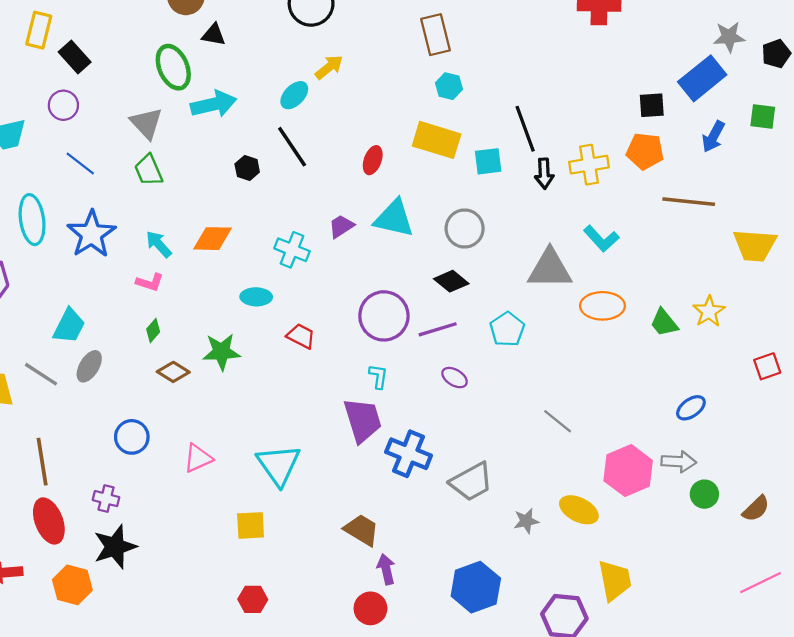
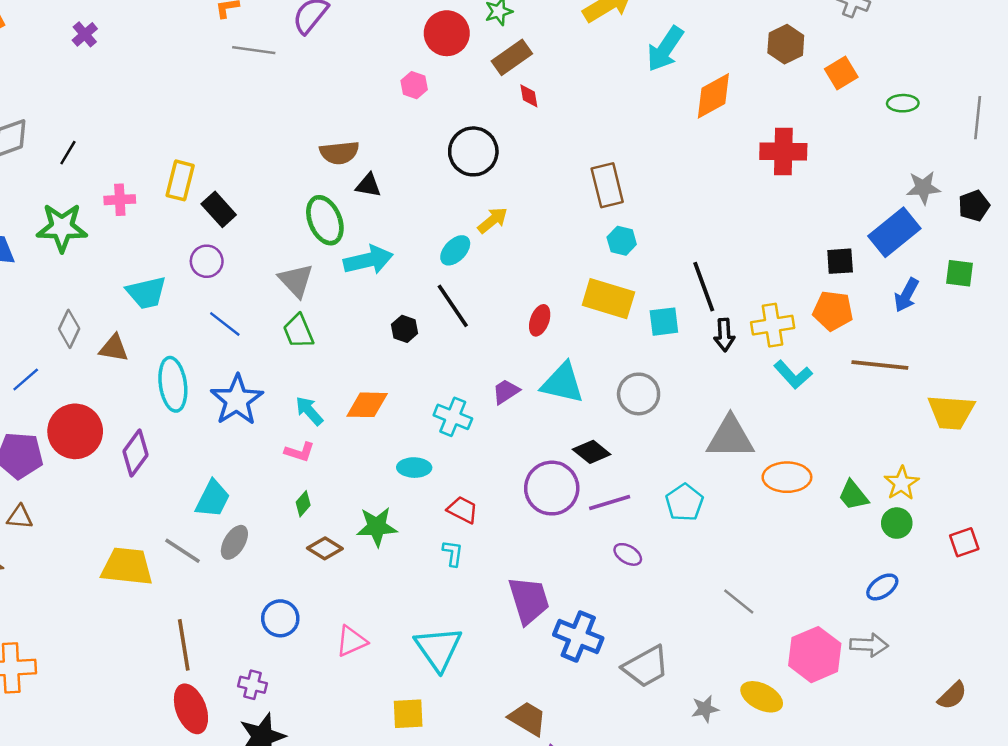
cyan L-shape: (601, 239) -> (793, 375), moved
black diamond: (451, 281) -> (592, 452), moved
cyan L-shape: (378, 376) -> (453, 553), moved
green circle: (704, 494) -> (897, 523), moved

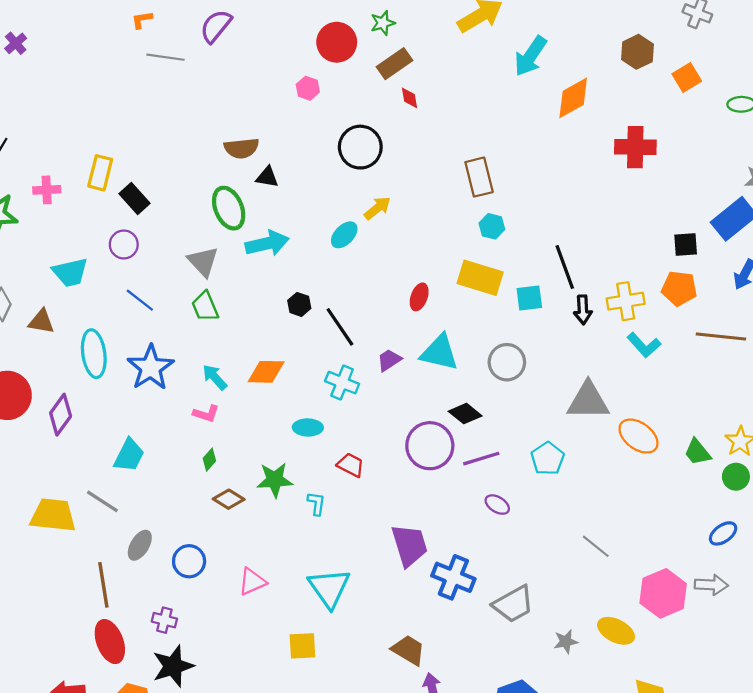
black line: (453, 306) -> (340, 327), moved
orange ellipse: (787, 477) -> (639, 436), turned 36
gray ellipse: (234, 542) -> (140, 545), moved
cyan L-shape: (453, 553) -> (316, 503), moved

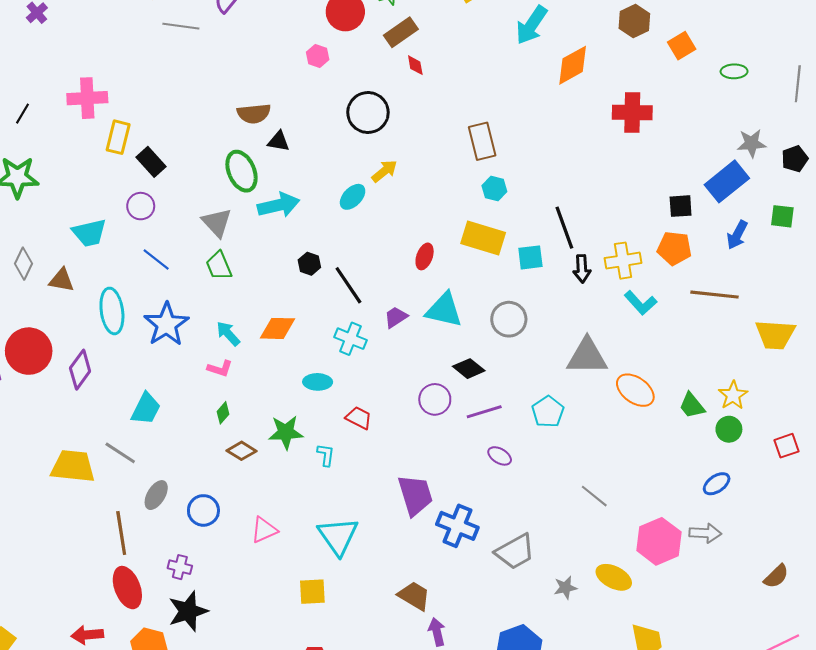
pink cross: (47, 190) -> (87, 98), moved, size x1.5
purple circle: (430, 446) -> (435, 399), size x0.7

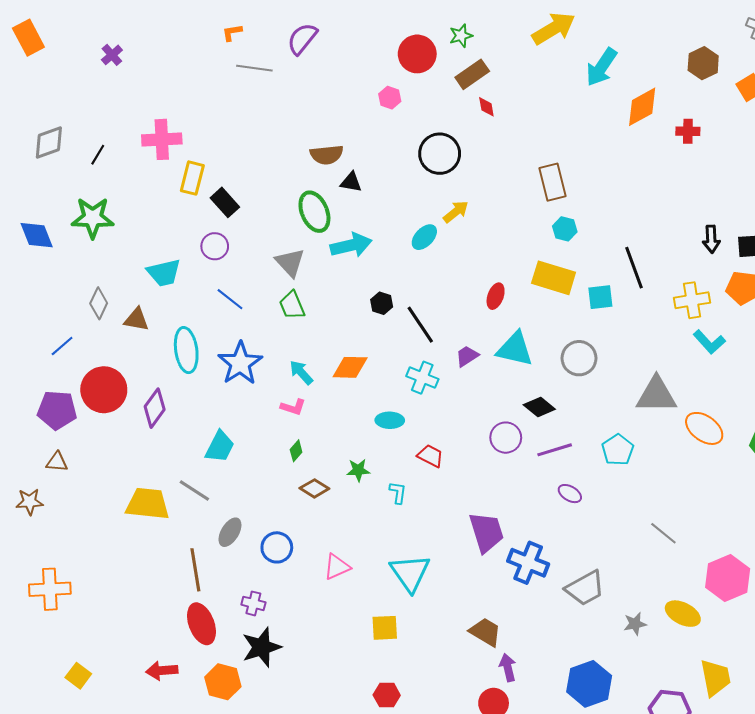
red cross: (632, 113) -> (688, 131), moved, size x0.6
black arrow: (582, 269) -> (711, 239), moved
green star: (286, 432) -> (358, 470), size x0.7

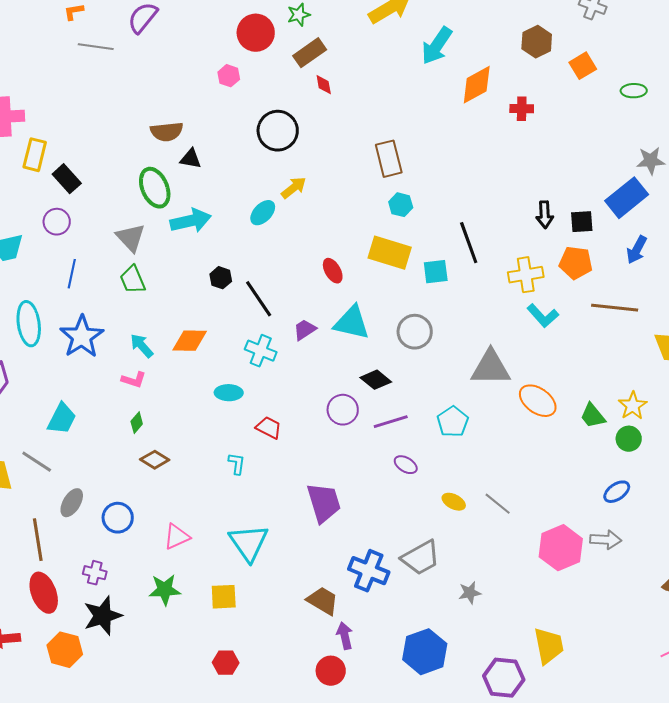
red ellipse: (496, 296) -> (333, 271), turned -50
blue line: (230, 299) -> (72, 274), turned 64
green star: (358, 470) -> (165, 590), moved, size x1.4
blue cross: (528, 563) -> (369, 571), moved
yellow ellipse: (683, 614) -> (454, 502), moved, size x0.7

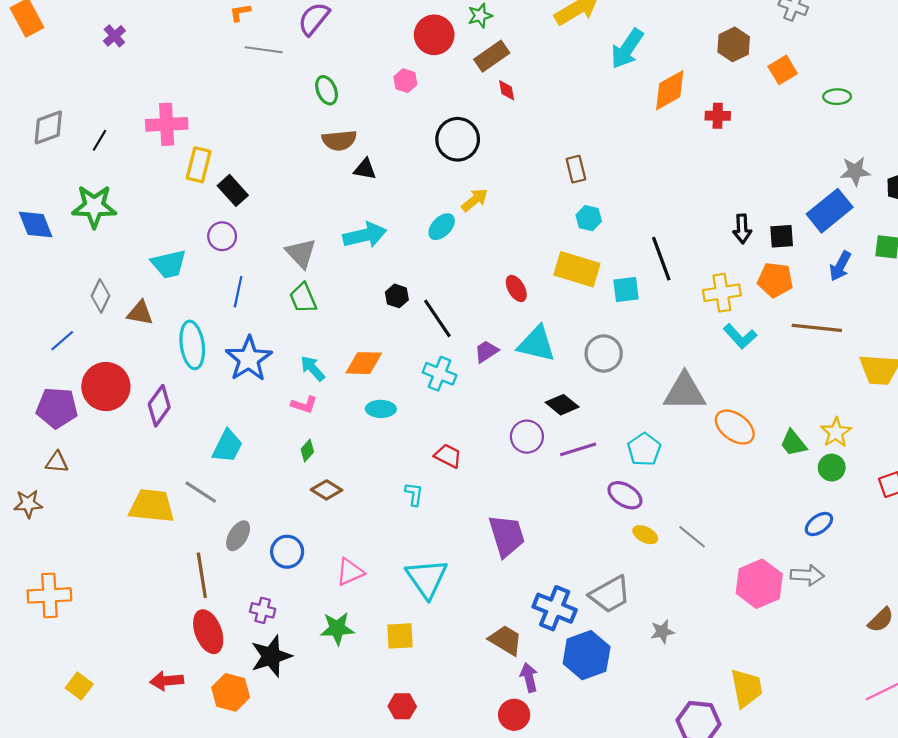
brown rectangle: (389, 159) -> (576, 169), size x0.7
green ellipse: (155, 188) -> (327, 90), moved, size x0.7
cyan ellipse: (229, 393) -> (381, 409), moved
purple ellipse: (406, 465) -> (625, 495), moved, size x1.4
blue hexagon: (425, 652) -> (587, 655), moved

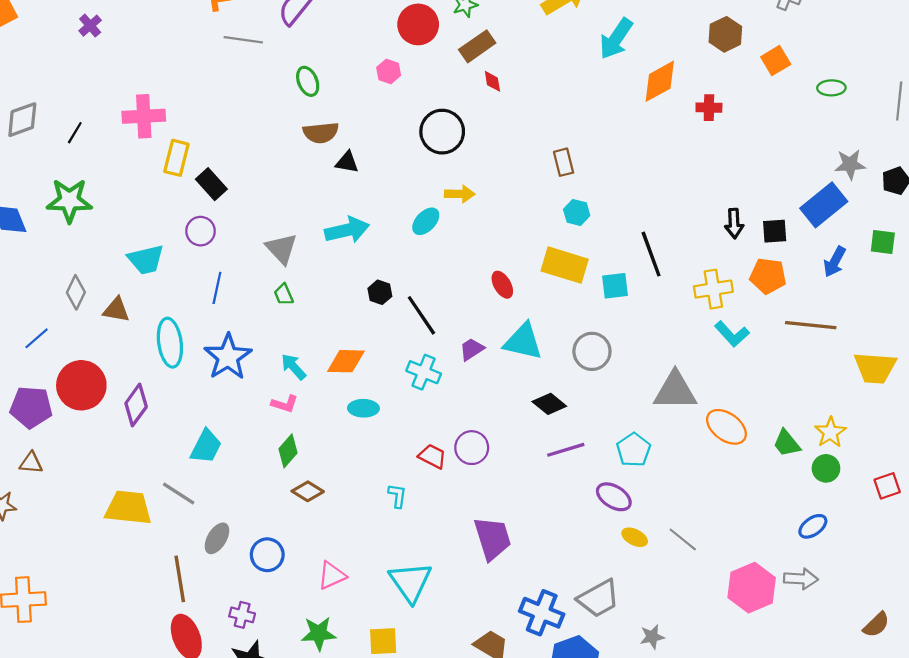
yellow arrow: (475, 200) -> (460, 194), turned 40
green trapezoid: (303, 298) -> (284, 295), size x0.7
purple circle: (527, 437) -> (472, 448), moved
green diamond: (307, 450) -> (288, 451), size x1.4

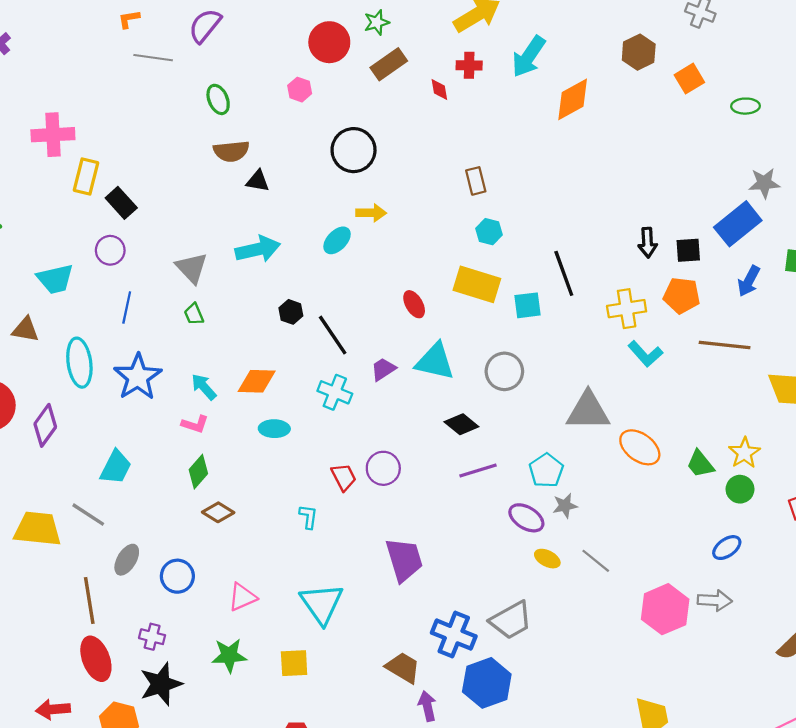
red diamond: (492, 81) -> (439, 90), moved
red cross: (709, 108) -> (469, 65), moved
red trapezoid: (432, 456) -> (344, 477), turned 36
gray star: (652, 637) -> (565, 506), moved

